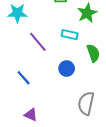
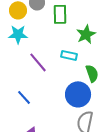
blue circle: (67, 68) -> (78, 94), moved, size x1.6

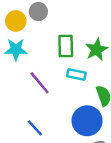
green rectangle: (60, 14) -> (66, 46), moved
blue line: (24, 97) -> (35, 128), moved

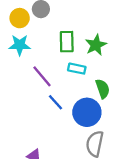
blue line: (35, 128) -> (55, 102), moved

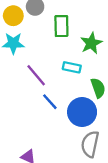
green rectangle: (67, 42) -> (61, 26), moved

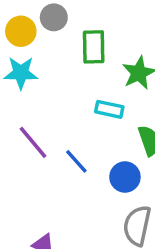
purple line: (36, 75) -> (33, 142), moved
blue circle: (82, 112) -> (125, 177), size x0.7

